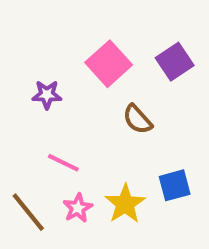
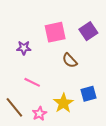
pink square: (109, 64) -> (55, 32), turned 30
pink star: (78, 208) -> (39, 114), moved

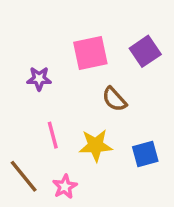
pink line: (32, 82) -> (53, 135), turned 49
yellow star: (63, 103) -> (96, 145), moved, turned 30

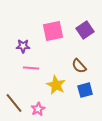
brown semicircle: (114, 99) -> (79, 66), moved
pink line: (53, 135) -> (31, 68), moved, turned -70
yellow star: (96, 145) -> (56, 85), turned 30

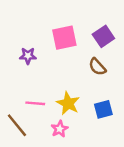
brown semicircle: (79, 66) -> (97, 67), moved
pink line: (31, 68) -> (35, 103), moved
pink star: (38, 109) -> (60, 129), moved

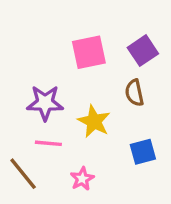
purple star: (28, 56) -> (45, 103), moved, size x1.5
brown semicircle: (97, 67) -> (134, 93), turned 30
yellow star: (68, 103) -> (94, 121), moved

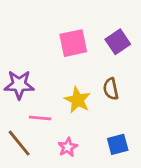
brown semicircle: (134, 93) -> (111, 89), moved
purple star: (45, 103) -> (19, 85), moved
blue square: (143, 152) -> (118, 144), moved

